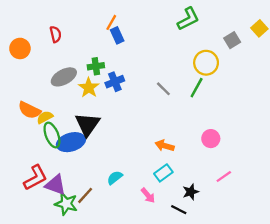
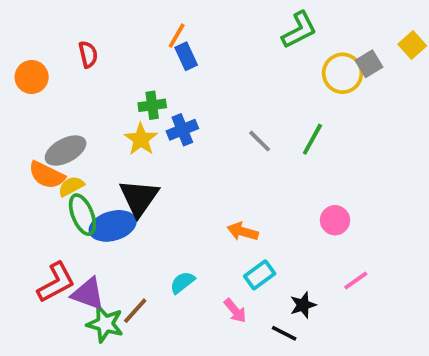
yellow circle: (206, 63) -> (343, 73), moved
gray ellipse: (64, 77) -> (66, 151), moved
orange arrow: (165, 146) -> (243, 232), moved

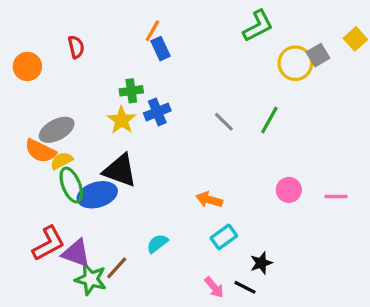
black triangle: (139, 198) -> (120, 170), turned -45
pink line: (356, 281) -> (336, 196), moved, turned 35
pink arrow: (235, 311) -> (214, 287), moved

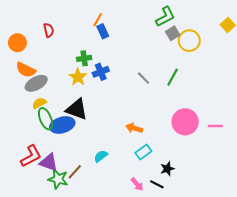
gray square: (318, 55) -> (173, 33), moved
orange semicircle: (40, 151) -> (26, 70), moved
pink circle: (289, 190) -> (185, 122), size x1.6

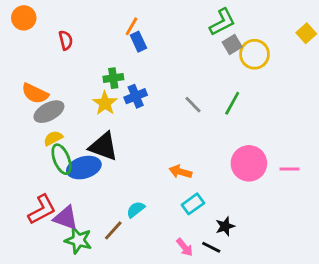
orange circle: (17, 43) -> (24, 18), moved
brown line: (75, 172) -> (113, 230), moved

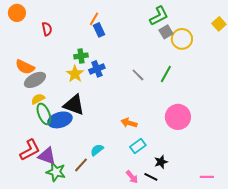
pink line: (289, 169) -> (207, 177), moved

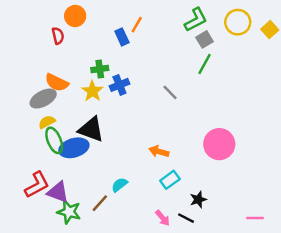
orange circle: (17, 13) -> (75, 16), moved
orange line: (94, 19) -> (137, 25), moved
yellow circle: (182, 39) -> (238, 22), moved
orange semicircle: (25, 67) -> (57, 83), moved
green line: (166, 74) -> (204, 64), moved

